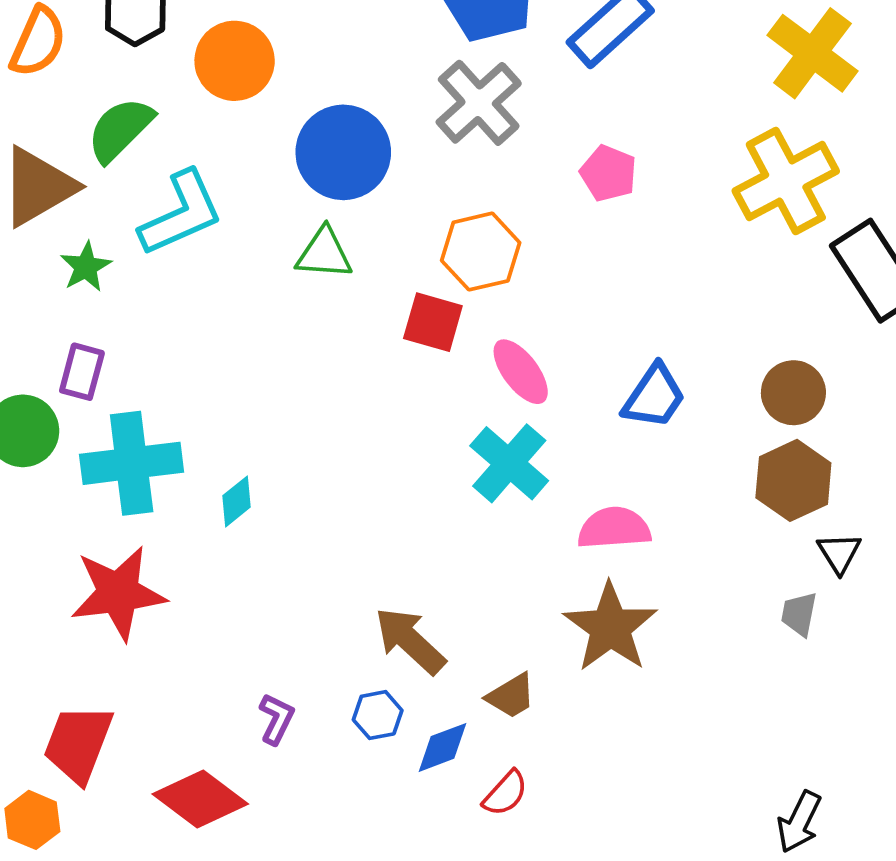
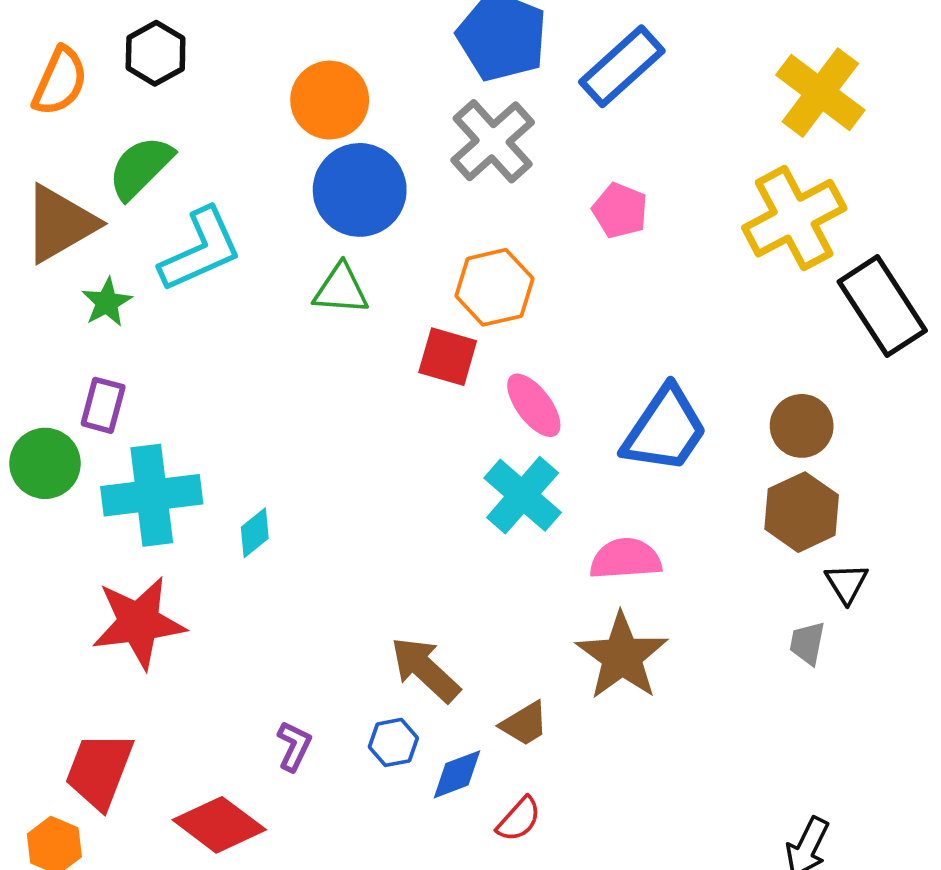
orange circle: (235, 61) -> (330, 100), moved
blue trapezoid: (654, 397) -> (665, 430), size x1.4

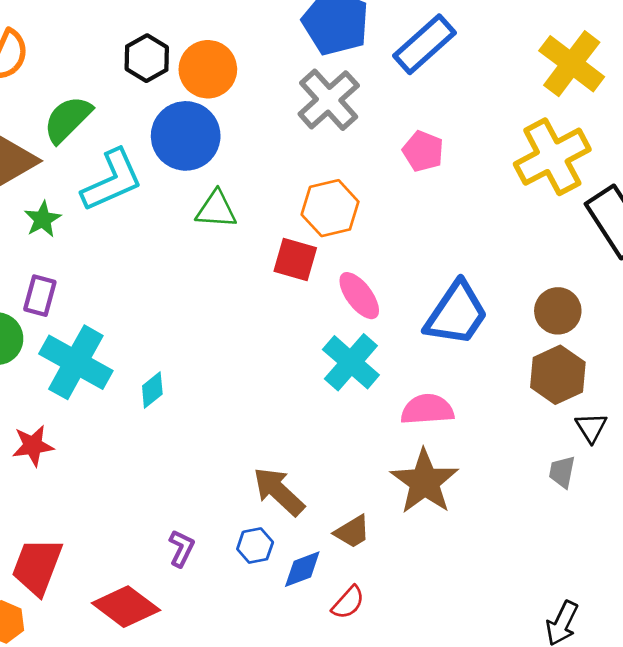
black hexagon: (156, 53) -> (147, 58), moved
blue circle: (360, 190) -> (186, 136), moved
cyan cross: (152, 495) -> (76, 362), turned 36
red star: (139, 623) -> (33, 446), moved, size x0.6

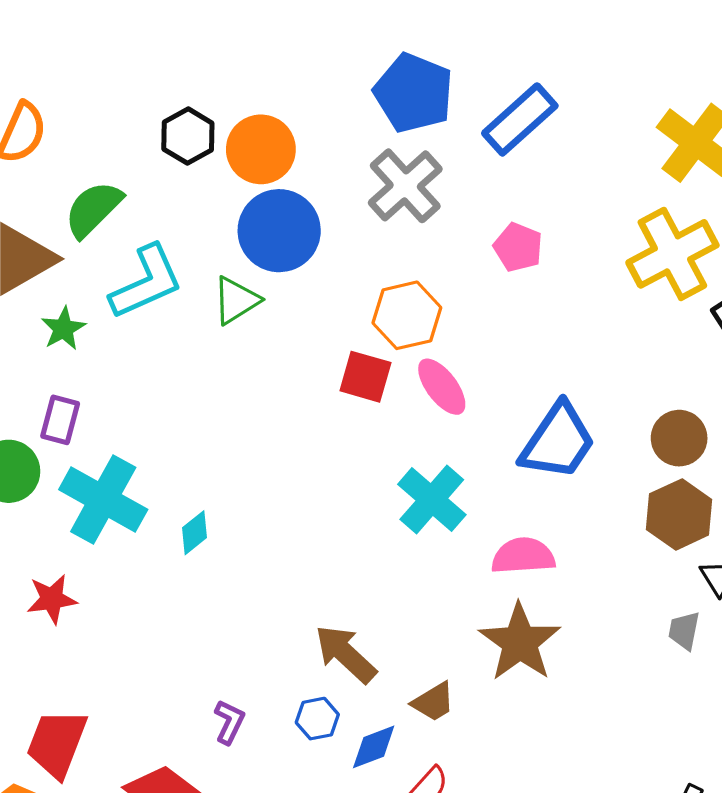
blue circle: (186, 136) -> (279, 231), moved
green triangle: (216, 210) -> (236, 300), moved, turned -36
pink ellipse: (359, 296) -> (442, 387), moved

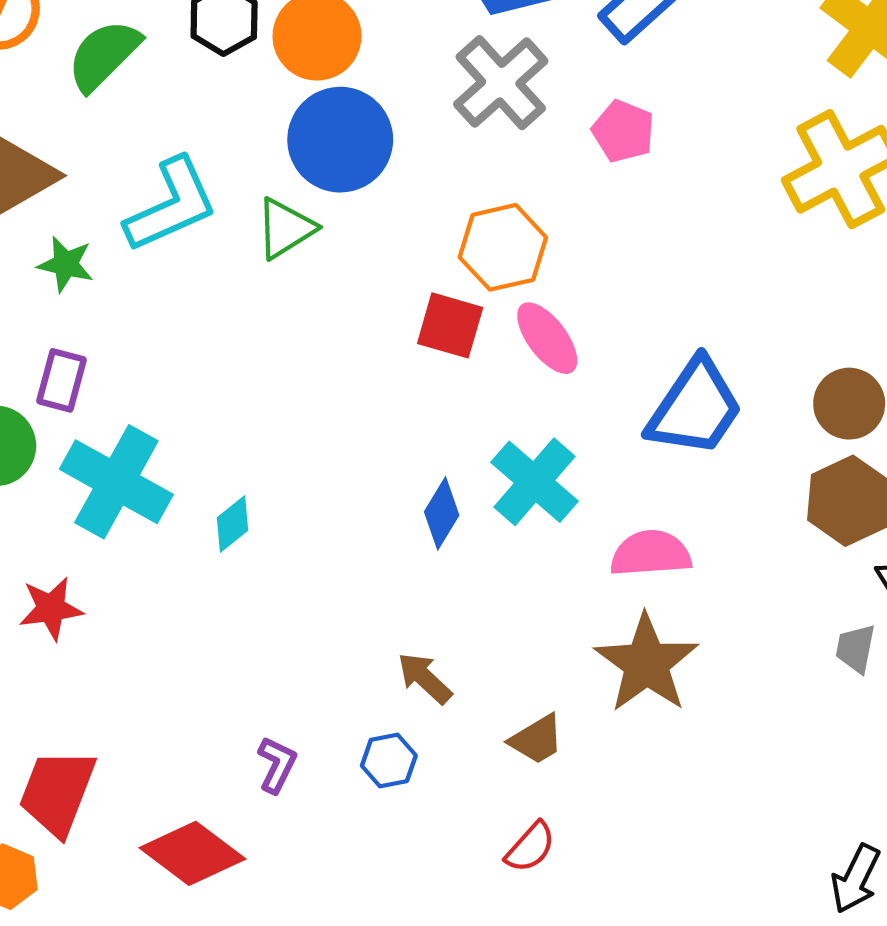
green semicircle: (93, 209) -> (104, 55), moved
pink pentagon: (518, 247) -> (623, 131), moved
green star: (63, 329) -> (66, 264), turned -30
brown arrow: (346, 654) -> (425, 678), size x0.7
blue diamond: (374, 747) -> (442, 513), moved, turned -38

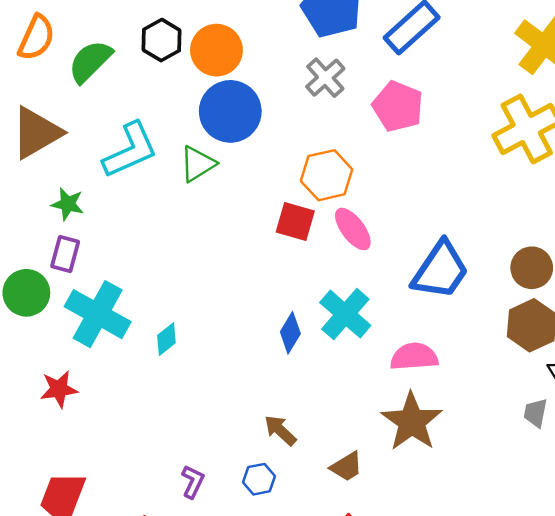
gray cross: (501, 83) -> (325, 78), size x0.7
pink pentagon: (623, 131) -> (398, 106), size x1.4
green star: (66, 264) -> (68, 204), moved

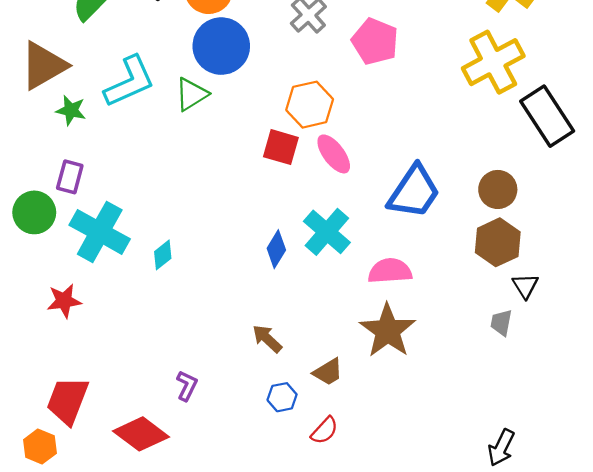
green star: (68, 204) -> (71, 110), moved
blue hexagon: (259, 479) -> (282, 397), moved

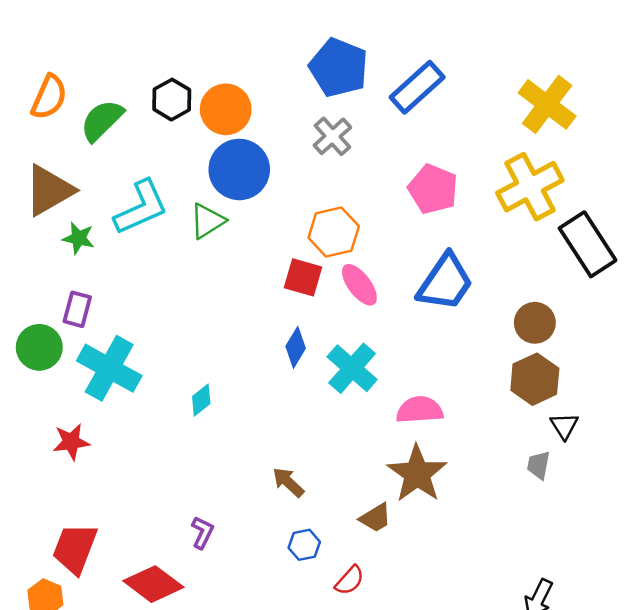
pink pentagon: (375, 41) -> (433, 189), moved
blue trapezoid: (414, 192) -> (445, 282), moved
blue diamond: (276, 249) -> (296, 347), moved
cyan diamond: (163, 255) -> (201, 400), moved
brown trapezoid: (328, 372) -> (375, 518), moved

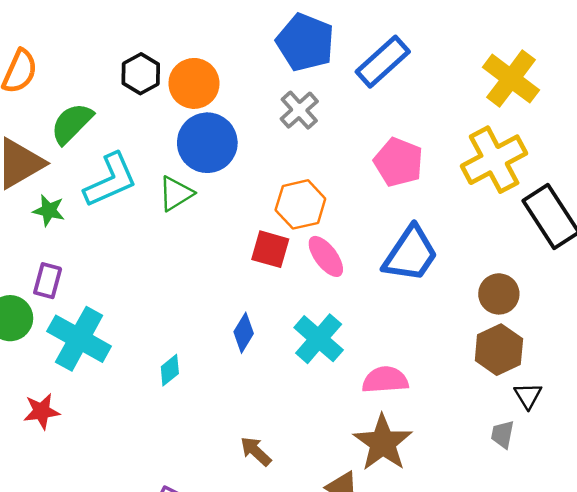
green semicircle: (102, 120) -> (72, 123), moved
blue diamond: (296, 347) -> (244, 333), moved

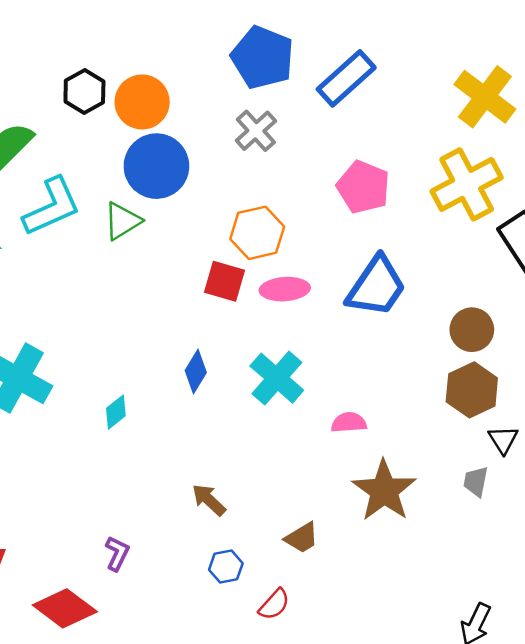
pink ellipse: (326, 256) -> (285, 289), turned -57
pink semicircle: (385, 380) -> (349, 423), size x0.7
brown star: (383, 443) -> (384, 491), moved

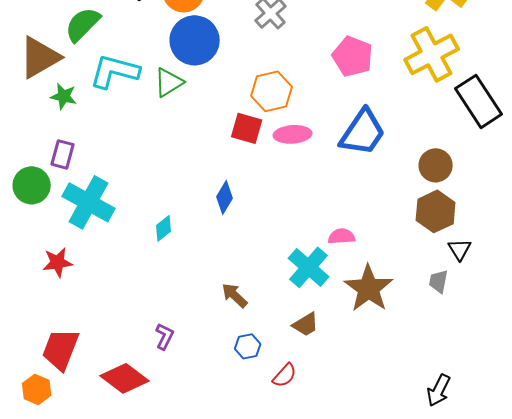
cyan L-shape: (52, 207) -> (115, 71), turned -141
cyan cross: (277, 378) -> (309, 267), moved

